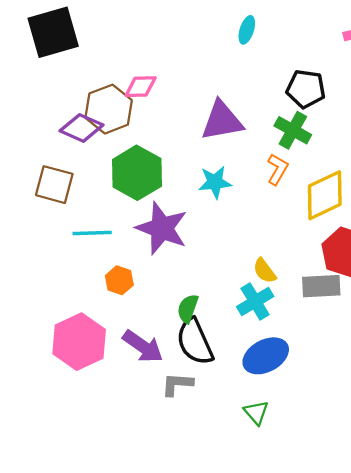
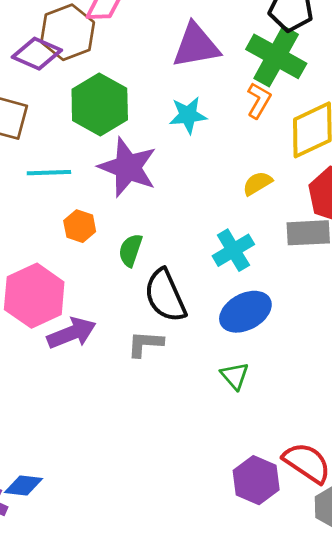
green cross: (293, 130) -> (276, 56), size x1.4
yellow semicircle: (265, 271) -> (257, 183), moved, turned 96
green semicircle: (188, 309) -> (130, 250), moved
purple arrow: (143, 346) -> (72, 333), moved, turned -57

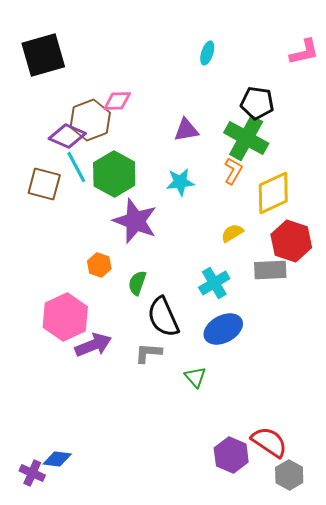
purple triangle: (196, 46) -> (186, 130), size x0.7
cyan line: (49, 173) -> (76, 167), moved, turned 64
green triangle: (235, 376) -> (195, 377), moved

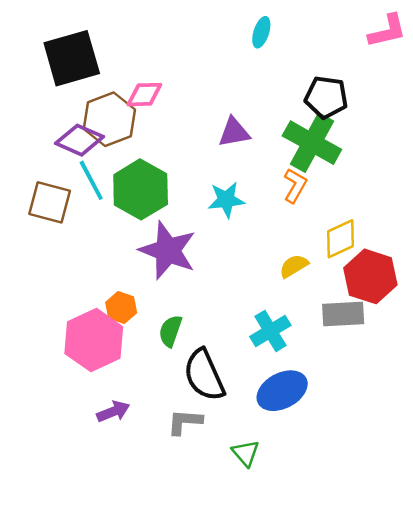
black square: (43, 55) -> (72, 58), moved
yellow diamond: (273, 193) -> (341, 239), moved, size x0.7
pink hexagon: (65, 317) -> (94, 340), moved
purple arrow: (93, 345) -> (113, 411), size x0.7

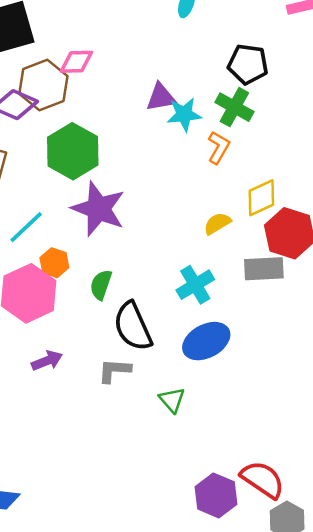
green cross: (312, 143) -> (234, 107), size x0.7
cyan line: (91, 180) -> (26, 227), moved, turned 75
cyan star: (226, 200) -> (184, 114), moved

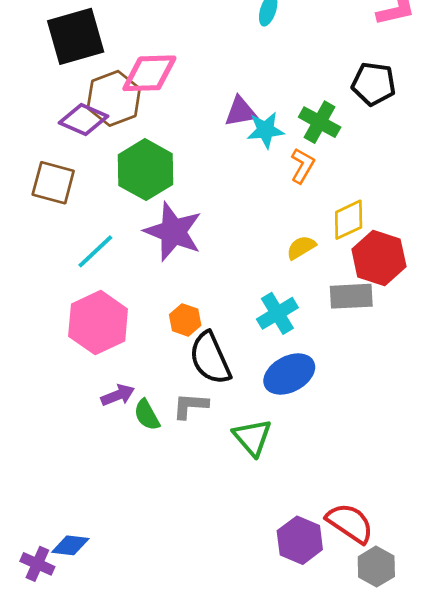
pink diamond: (76, 62) -> (149, 73), size x1.5
black pentagon: (248, 64) -> (374, 84), moved
orange hexagon: (54, 263) -> (185, 320), moved
green semicircle: (101, 285) -> (147, 415), moved, turned -48
green triangle: (172, 400) -> (252, 437), size x1.4

